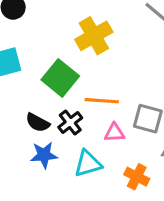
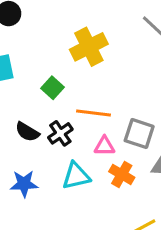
green square: (60, 78) -> (53, 88), size x0.6
blue star: (44, 155) -> (24, 184), moved
orange cross: (137, 177) -> (122, 174), moved

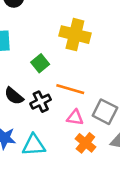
yellow cross: (89, 47) -> (75, 35), turned 32
cyan triangle: (76, 176) -> (34, 145), moved

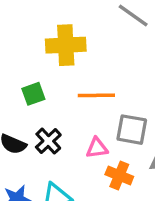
green square: (40, 63) -> (33, 94), turned 36
orange line: (70, 89) -> (96, 95), moved

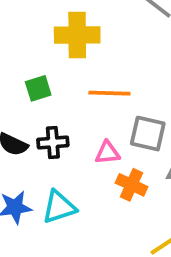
black cross: (48, 141) -> (53, 143), turned 36

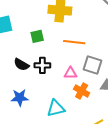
cyan triangle: (59, 207) -> (56, 108), moved

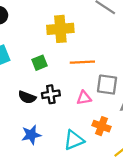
orange cross: (82, 91) -> (102, 126), moved

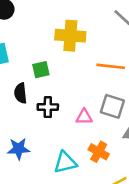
orange line: (82, 62) -> (111, 66), moved
black semicircle: (27, 97) -> (21, 93), moved, turned 54

